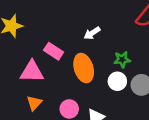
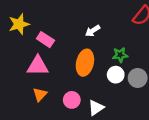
pink rectangle: (54, 51) -> (45, 40), moved
orange ellipse: (84, 68) -> (85, 63), turned 30

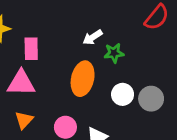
pink rectangle: (45, 40) -> (31, 49), turned 56
green star: (120, 55) -> (114, 53), moved

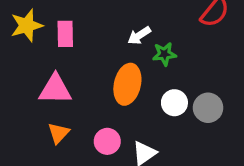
pink rectangle: (31, 49) -> (65, 34), moved

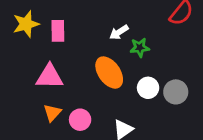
orange ellipse: (127, 84) -> (109, 73), turned -48
pink circle: (107, 141) -> (80, 120), moved

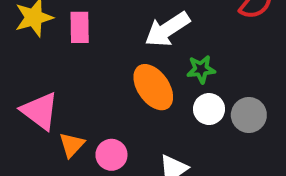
white arrow: (119, 32) -> (167, 29), size x1.6
green star: (140, 48) -> (201, 69), moved
pink triangle: (50, 77) -> (40, 111), moved, turned 36

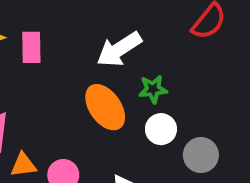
gray circle: (249, 115) -> (201, 155), moved
orange triangle: (72, 145) -> (23, 165), turned 40

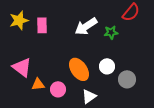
green star: (153, 89) -> (111, 32), moved
orange ellipse: (105, 107) -> (79, 69), moved

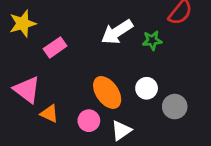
pink rectangle: (42, 25) -> (55, 47), moved, turned 56
orange triangle: (38, 84) -> (49, 114), turned 32
pink circle: (58, 89) -> (89, 121), moved

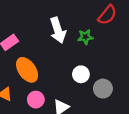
white arrow: (117, 32) -> (58, 30), turned -75
orange ellipse: (107, 92) -> (27, 70), moved

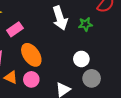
gray circle: (103, 89) -> (92, 78), moved
pink circle: (36, 100) -> (31, 79), moved

